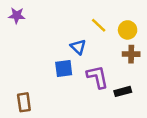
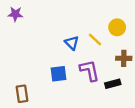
yellow line: (99, 25) -> (95, 40), moved
brown cross: (131, 54) -> (124, 58), moved
blue square: (64, 69) -> (59, 74), moved

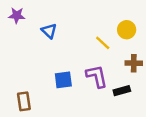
blue triangle: (72, 43) -> (49, 31), moved

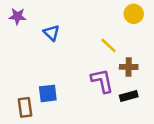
yellow circle: (127, 30) -> (134, 14), moved
brown cross: (134, 63) -> (129, 67), moved
blue square: (63, 80) -> (48, 93), moved

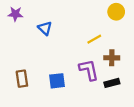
yellow line: (108, 45) -> (94, 39), turned -72
blue square: (48, 93) -> (57, 81), moved
brown rectangle: (25, 107) -> (22, 79), moved

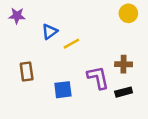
blue triangle: (45, 28) -> (50, 32), turned 40
yellow line: (94, 39) -> (71, 44), moved
brown rectangle: (22, 79) -> (27, 71), moved

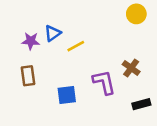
purple star: (17, 16) -> (31, 41), moved
brown cross: (124, 64) -> (131, 68), turned 35
black rectangle: (124, 92) -> (141, 104), moved

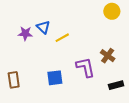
blue triangle: (53, 33) -> (43, 27), turned -40
brown rectangle: (28, 76) -> (14, 80), moved

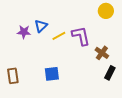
blue triangle: (43, 27) -> (41, 26), turned 32
purple L-shape: (85, 67) -> (81, 36), moved
black rectangle: (116, 85) -> (110, 73), moved, turned -48

